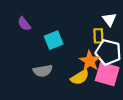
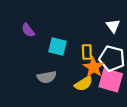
yellow rectangle: (98, 36) -> (87, 52), moved
cyan square: (54, 40) -> (57, 47), turned 36

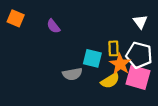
cyan square: (57, 47) -> (92, 58), moved

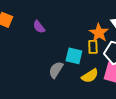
orange star: (120, 64) -> (99, 33), moved
gray semicircle: (72, 74) -> (56, 70), turned 132

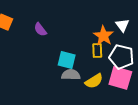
cyan square: (74, 56) -> (67, 60), moved
gray semicircle: (56, 70) -> (71, 75), moved, turned 60

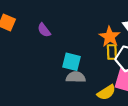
yellow rectangle: (97, 51) -> (112, 52), moved
yellow semicircle: (94, 81) -> (106, 92), moved

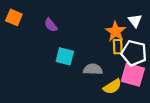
cyan square: (71, 62) -> (65, 56), moved
gray semicircle: (76, 77) -> (93, 69), moved

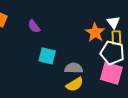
yellow rectangle: (118, 47) -> (116, 38), moved
yellow semicircle: (112, 87) -> (75, 84), moved

